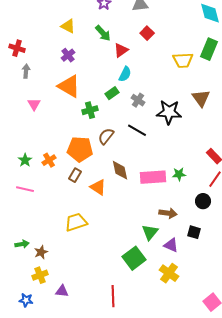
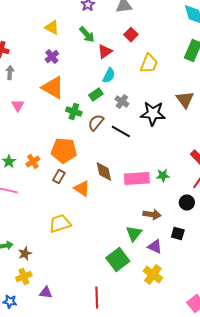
yellow trapezoid: (183, 60) -> (149, 64), moved, turned -65
green cross: (90, 110) -> (74, 112), turned 35
brown semicircle: (106, 136) -> (96, 122), moved

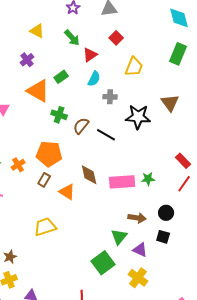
purple cross: (52, 56) -> (27, 60), moved
green rectangle: (96, 94) -> (61, 77), moved
gray cross: (122, 102) -> (110, 97), moved, turned -32
black circle: (187, 202) -> (166, 213), moved

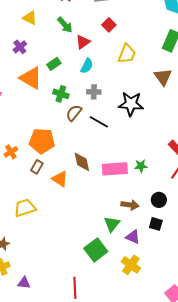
gray cross: (110, 97) -> (94, 92), moved
brown triangle: (170, 103) -> (163, 77), moved
green cross: (59, 115) -> (61, 94), moved
yellow trapezoid: (45, 227) -> (25, 208), moved

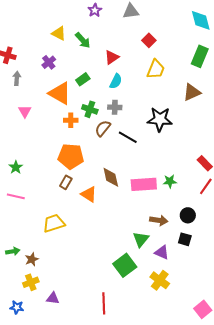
green arrow: (65, 25) -> (83, 40), moved
red square: (109, 25) -> (149, 40), moved
brown triangle: (163, 77) -> (192, 92), turned 42
gray cross: (94, 92) -> (115, 107), moved
orange cross: (11, 152) -> (71, 120), moved, turned 32

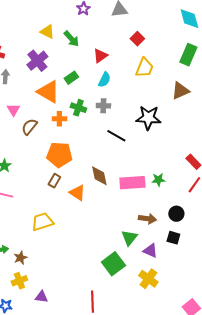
purple cross: (49, 62) -> (37, 61), size x1.5
brown semicircle: (103, 128) -> (29, 127), moved

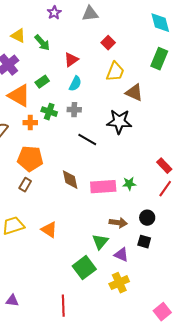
brown triangle: (180, 91) -> (134, 93), moved, turned 48
orange triangle: (77, 193) -> (49, 230), moved
yellow cross: (148, 279) -> (119, 283), turned 30

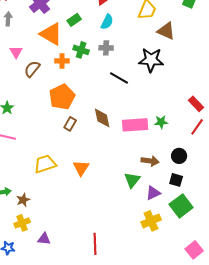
orange pentagon: (30, 159) -> (62, 97), turned -30
brown rectangle: (25, 185) -> (70, 124), moved
orange triangle: (49, 230) -> (81, 168), turned 30
purple triangle: (121, 255) -> (153, 193), turned -49
green square: (84, 268) -> (181, 206), moved

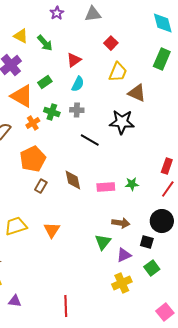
orange cross: (62, 61) -> (33, 123), turned -32
red rectangle: (196, 104) -> (167, 166), turned 63
pink rectangle: (135, 125) -> (106, 187), size x0.7
black circle: (179, 156) -> (162, 221), moved, size x1.5
green square: (181, 206) -> (152, 268), size x0.7

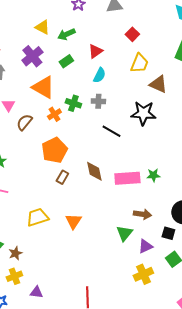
green arrow: (45, 43) -> (66, 34), turned 108
green rectangle: (45, 82) -> (66, 61), moved
pink rectangle: (106, 187) -> (127, 178), size x1.4

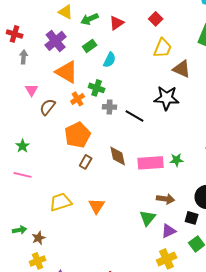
red triangle: (95, 51) -> (117, 23), moved
cyan semicircle: (99, 75) -> (110, 60), moved
gray cross: (98, 101) -> (110, 107), moved

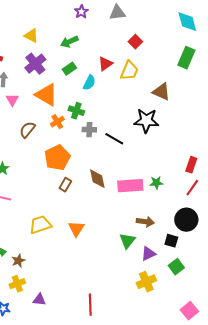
yellow triangle: (66, 12) -> (31, 36), moved
red triangle: (117, 23) -> (105, 64), moved
yellow trapezoid: (163, 48) -> (129, 71), moved
pink triangle: (32, 90) -> (12, 100), moved

